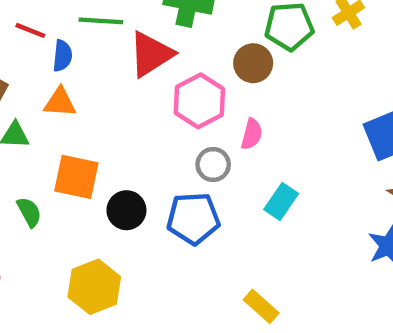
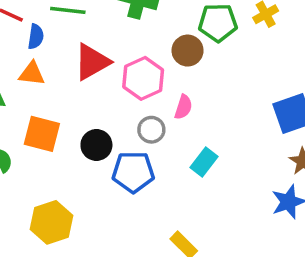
red triangle: (151, 54) -> (92, 62), moved
black circle: (126, 210) -> (96, 145), moved

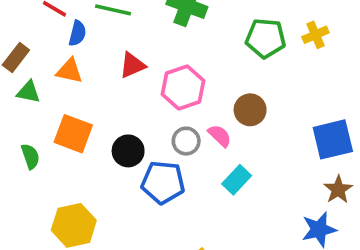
brown circle: (188, 51) -> (250, 110), moved
red triangle: (92, 62) -> (132, 65), size x0.7
pink semicircle: (183, 107) -> (220, 136), moved, turned -70

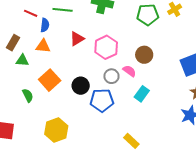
orange square: (73, 134) -> (50, 80), turned 35

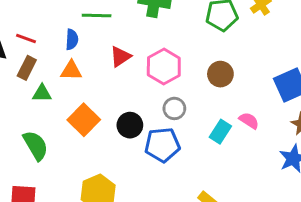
red line: (31, 13) -> (26, 39), moved
pink semicircle: (129, 71) -> (249, 121), moved
green semicircle: (28, 95) -> (36, 145), moved, size x1.5

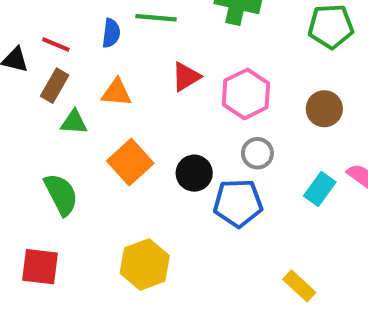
blue semicircle: (72, 40) -> (111, 33), moved

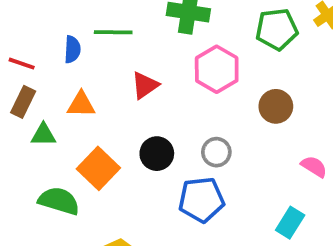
pink hexagon: (246, 94) -> (217, 69), moved
black circle: (194, 173) -> (157, 154), moved
cyan rectangle: (320, 189) -> (290, 223), moved
green semicircle: (61, 194) -> (59, 201), moved, turned -42

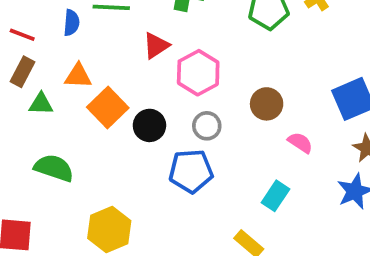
pink hexagon: (217, 69) -> (198, 73), moved
red triangle: (145, 85) -> (156, 46), moved
brown circle: (276, 106) -> (267, 104), moved
orange square: (98, 168) -> (108, 108), moved

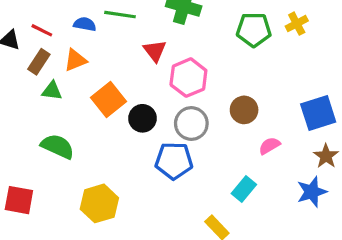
blue semicircle: (71, 23) -> (85, 24), turned -90
red triangle: (156, 46) -> (155, 51), turned -40
orange triangle: (78, 76) -> (75, 60), moved, turned -30
gray circle: (207, 126) -> (191, 124), size x1.4
pink semicircle: (300, 143) -> (269, 146), turned -70

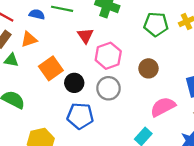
brown circle: (244, 110) -> (148, 68), moved
pink semicircle: (269, 146) -> (163, 107), size x1.6
blue pentagon: (174, 161) -> (80, 116), moved

